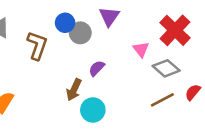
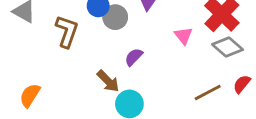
gray diamond: (166, 68) -> (228, 47), moved
brown arrow: (74, 90) -> (108, 81), turned -70

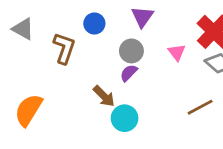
gray circle: (115, 17) -> (131, 51), moved
orange semicircle: (30, 95) -> (29, 110), size x1.4

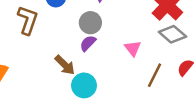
pink triangle: (177, 52) -> (133, 48), moved
brown line: (200, 107) -> (154, 75), turned -35

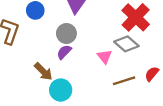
gray diamond: (172, 34) -> (126, 44), moved
brown line: (154, 75) -> (124, 81), turned 45

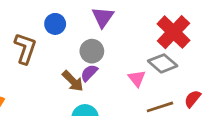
brown arrow: (43, 72) -> (73, 81), moved

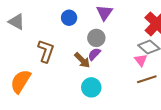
brown L-shape: (25, 48) -> (46, 51), moved
pink triangle: (137, 78) -> (141, 60), moved

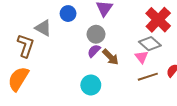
gray triangle: (17, 22) -> (43, 28), moved
brown L-shape: (46, 51) -> (26, 46), moved
brown arrow: (82, 60) -> (111, 57), moved

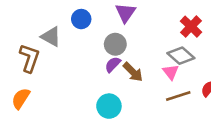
red cross: (158, 20) -> (191, 27), size x0.7
orange semicircle: (18, 79) -> (21, 98), size x0.7

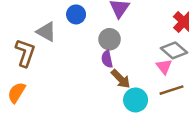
purple semicircle: (113, 64) -> (107, 59), turned -56
brown arrow: (133, 72) -> (121, 79), moved
cyan circle: (109, 106) -> (136, 100), moved

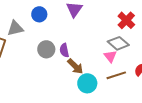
gray triangle: (46, 32) -> (15, 28), turned -42
gray circle: (110, 39) -> (46, 49), moved

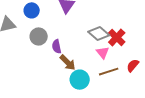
red cross: (126, 20) -> (117, 38), moved
gray diamond: (118, 43) -> (99, 33), moved
gray circle: (46, 49) -> (39, 37), moved

